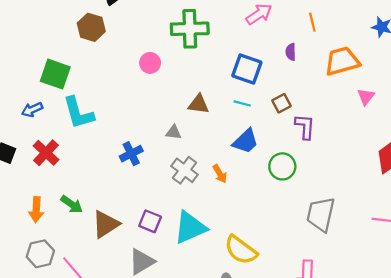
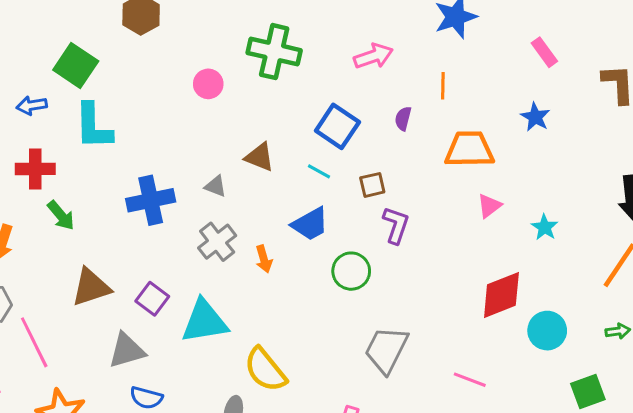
red cross: (46, 153) -> (35, 169), turned 32
blue cross: (131, 154) -> (151, 200), size x1.4
green arrow: (72, 204) -> (61, 215), moved

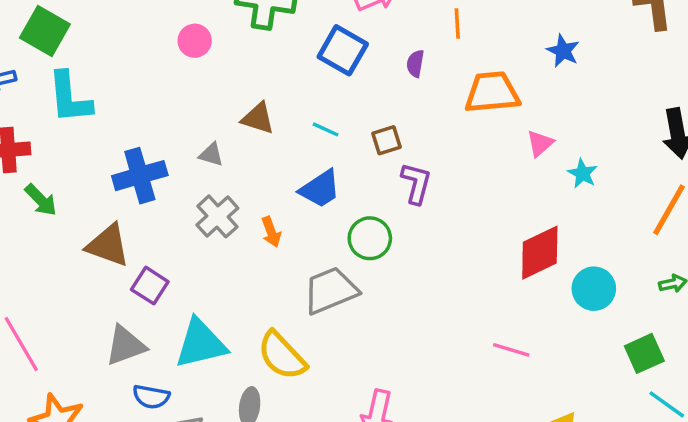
blue square: (337, 126) -> (343, 50), moved
pink triangle: (489, 206) -> (540, 143), moved
brown triangle: (91, 287) -> (108, 245), moved, turned 42
cyan triangle: (204, 321) -> (201, 344), moved
gray trapezoid: (386, 350) -> (331, 290), moved, turned 45

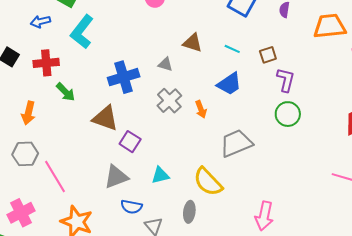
cyan L-shape: (70, 98) -> (82, 32), turned 44
green circle: (370, 238) -> (288, 114), moved
cyan triangle: (201, 344) -> (160, 175), size x0.6

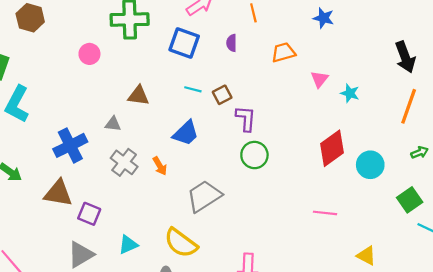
orange trapezoid: (330, 26) -> (283, 52), size x0.7
cyan line: (232, 49) -> (193, 89), moved

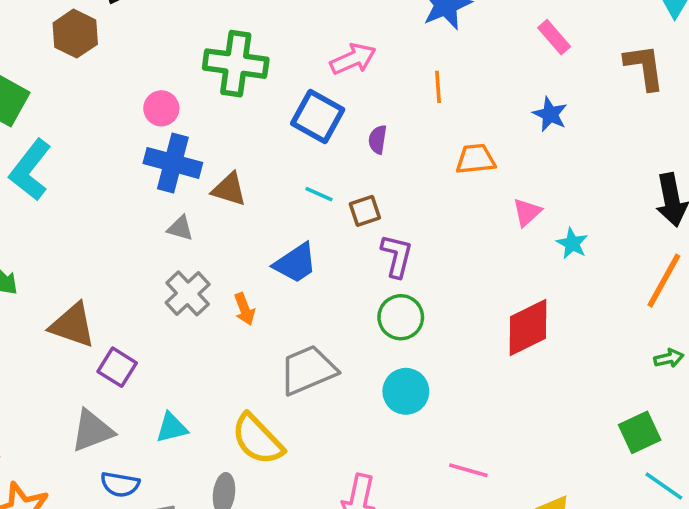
purple semicircle: (232, 43) -> (378, 140), moved
blue cross: (70, 145) -> (173, 163), moved, turned 32
cyan circle: (370, 165) -> (406, 391), moved
pink line: (325, 213) -> (468, 470), moved

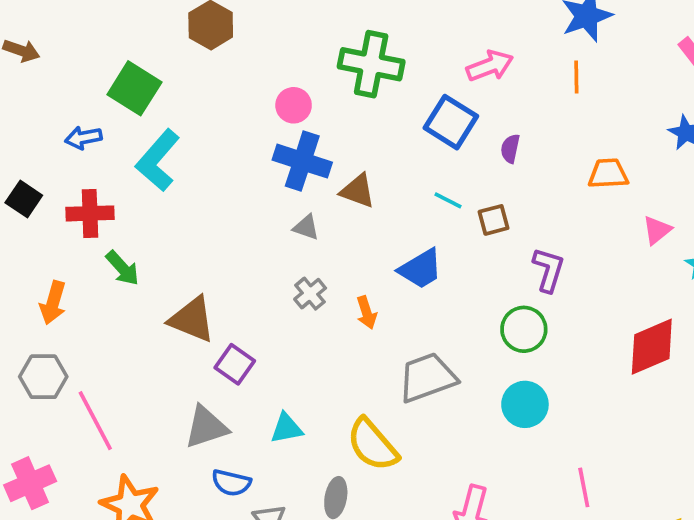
orange line: (438, 87) -> (576, 77), moved
purple L-shape: (397, 256) -> (549, 270), moved
gray cross: (188, 293) -> (310, 294), size x0.7
pink line: (468, 470) -> (584, 487), turned 60

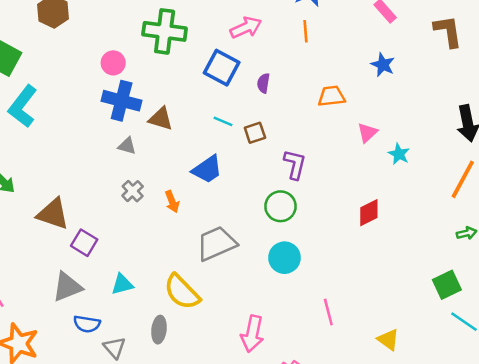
red diamond: (652, 347) -> (369, 213), size x0.7

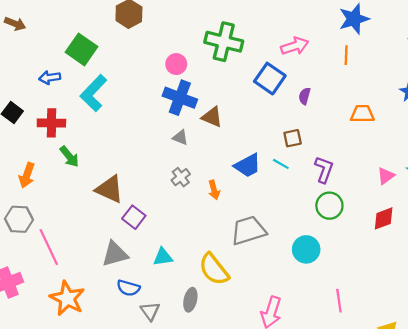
cyan line: (223, 121) -> (281, 164), moved
pink triangle: (367, 133) -> (386, 176), moved
green circle: (280, 206) -> (329, 206), moved

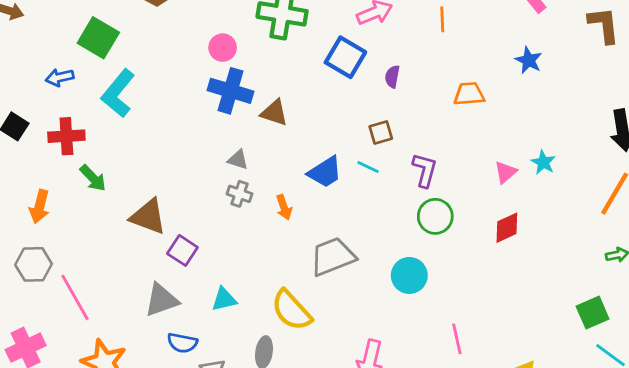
gray triangle: (180, 137) -> (238, 160), moved
gray cross: (181, 177) -> (240, 194), turned -30

